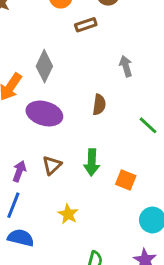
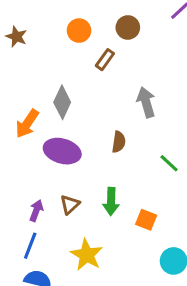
brown rectangle: (86, 25) -> (105, 60), turned -36
gray arrow: (126, 66) -> (146, 102), size x1.4
yellow star: (68, 214) -> (87, 255), size x1.5

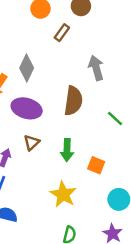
brown semicircle: (119, 142) -> (73, 101), size x1.6
brown triangle: (70, 204) -> (32, 143), moved
yellow star: (87, 255) -> (63, 194), moved

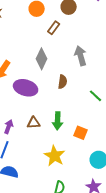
gray diamond: (27, 68) -> (42, 59), moved
brown semicircle: (73, 101) -> (63, 82), size x0.6
brown triangle: (32, 143) -> (34, 123), moved, turned 40

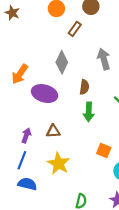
green arrow: (58, 121) -> (89, 112), moved
orange square: (81, 133) -> (104, 151), moved
yellow star: (55, 156) -> (59, 163), moved

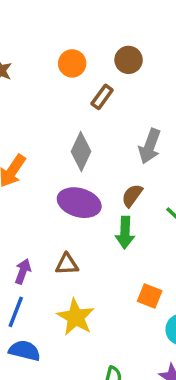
gray arrow: (104, 59) -> (150, 146), turned -144
brown semicircle: (84, 87) -> (132, 196), moved, turned -152
purple ellipse: (45, 94) -> (79, 203), moved

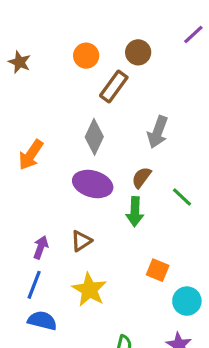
brown rectangle: (102, 97) -> (114, 86), size x1.4
brown triangle: (67, 264) -> (81, 241), turned -30

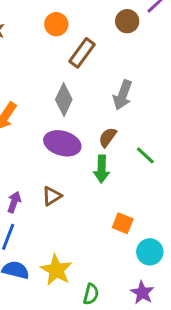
brown circle: (138, 52) -> (127, 21), moved
yellow star: (89, 290) -> (56, 270), moved

